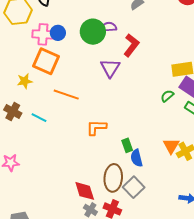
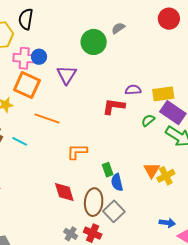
purple semicircle: (109, 27) -> (133, 90), moved
green circle: (93, 32) -> (94, 42), moved
red L-shape: (131, 45) -> (114, 106), moved, turned -120
purple triangle: (110, 68) -> (67, 75), moved
red diamond: (85, 191) -> (64, 192), moved

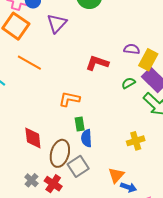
purple semicircle: (133, 90) -> (132, 49), moved
yellow rectangle: (163, 94) -> (148, 60), turned -65
orange L-shape: (77, 152) -> (69, 99), moved
orange triangle: (152, 170) -> (116, 175), moved

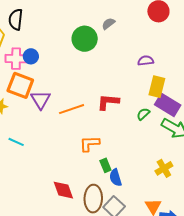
purple triangle: (57, 23) -> (41, 100), moved
purple semicircle: (132, 49) -> (146, 61), moved
orange line: (29, 63) -> (72, 109), moved, turned -35

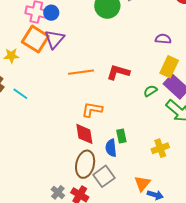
purple triangle: (41, 100) -> (54, 39), moved
green rectangle: (105, 165) -> (121, 136), moved
red diamond: (63, 190) -> (84, 134), moved

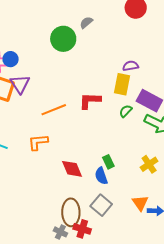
purple semicircle: (163, 39) -> (131, 66), moved
yellow rectangle: (169, 67) -> (122, 84), moved
orange L-shape: (92, 110) -> (38, 142), moved
brown ellipse: (85, 164) -> (71, 212), moved

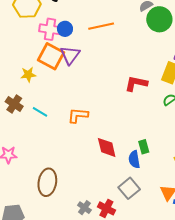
green circle: (63, 39) -> (159, 19), moved
orange line: (54, 110) -> (101, 26), moved
brown ellipse: (71, 212) -> (47, 182), moved

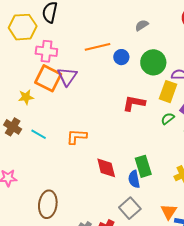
green circle: (159, 19) -> (153, 62), moved
blue circle: (65, 29) -> (121, 57), moved
green rectangle: (144, 147) -> (143, 166), size x1.5

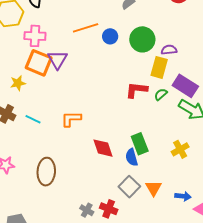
red L-shape: (134, 103) -> (136, 90), moved
brown ellipse: (48, 204) -> (46, 172), moved
orange triangle: (169, 212) -> (153, 188), moved

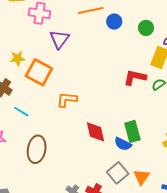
green circle: (142, 39) -> (146, 28), size x0.6
orange square: (39, 63) -> (39, 72), moved
cyan line: (33, 119) -> (21, 112), moved
blue semicircle: (132, 157) -> (123, 144), turned -54

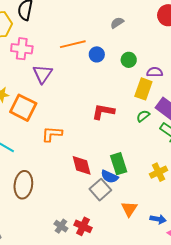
red L-shape: (135, 77) -> (103, 112), moved
gray square: (118, 173) -> (100, 190), moved

